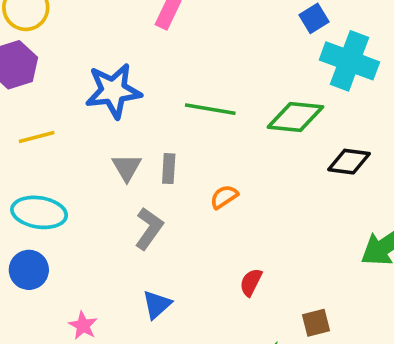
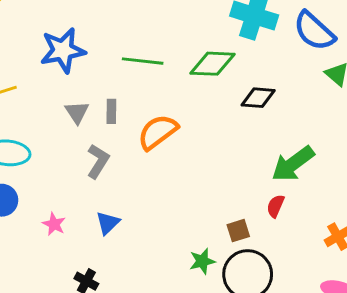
orange semicircle: (224, 197) -> (158, 132), size x1.8
red semicircle: (251, 282) -> (276, 206), moved
pink star: (83, 325) -> (54, 224), moved

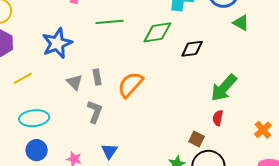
green line: (143, 61) -> (110, 22), moved
brown square: (238, 231) -> (197, 139), turned -35

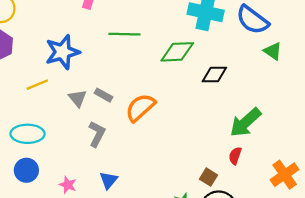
gray rectangle: (97, 77) -> (104, 95), turned -56
yellow line: (23, 78) -> (37, 85), moved
orange cross: (263, 130) -> (285, 175), size x1.4

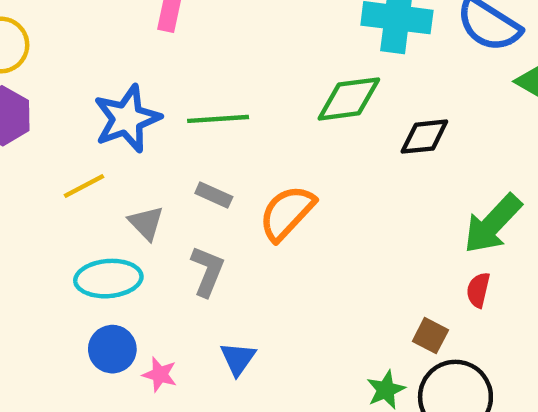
green line: (124, 34) -> (218, 119), moved
gray triangle: (78, 98) -> (146, 223), moved
cyan ellipse: (28, 134) -> (108, 279), moved
blue circle: (26, 170) -> (112, 349), moved

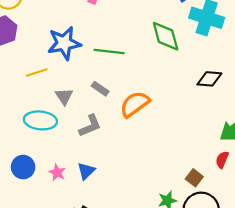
green diamond: (349, 99) -> (166, 36), moved, turned 72
gray L-shape: (207, 271) -> (90, 126), turned 35
blue circle: (112, 349) -> (23, 167), moved
blue triangle: (238, 359) -> (86, 171), moved

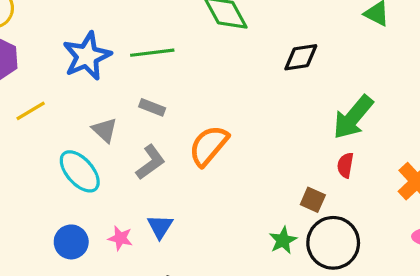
yellow line: (37, 72) -> (31, 111), moved
orange semicircle: (135, 104) -> (209, 146), moved
cyan ellipse: (40, 120) -> (80, 171), turned 56

